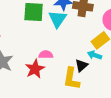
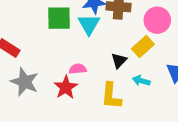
cyan arrow: (95, 55) -> (141, 81), moved
black triangle: (81, 65) -> (119, 61), moved

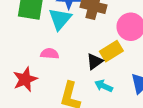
black triangle: (119, 61) -> (95, 61), moved
pink semicircle: (78, 69) -> (50, 54), moved

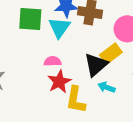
black triangle: (95, 61) -> (96, 65), size x1.5
red star: (25, 79) -> (59, 82), moved

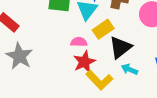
yellow rectangle: (111, 54) -> (103, 29), moved
yellow L-shape: (76, 100) -> (99, 80), turned -56

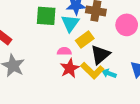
yellow L-shape: (99, 80) -> (92, 71), moved

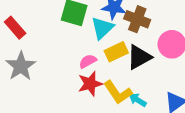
pink semicircle: (64, 51) -> (88, 61), turned -40
black triangle: (100, 55) -> (139, 57), moved

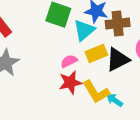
brown cross: (137, 19) -> (118, 24), turned -30

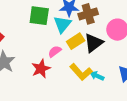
red star: (70, 82) -> (41, 69), moved

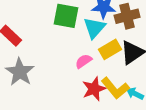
red star: (41, 69) -> (94, 89), moved

